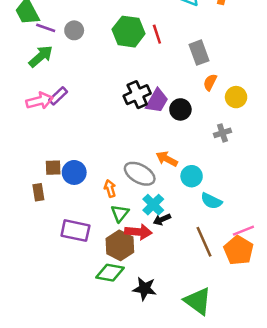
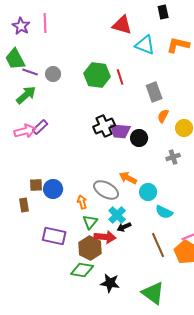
purple trapezoid: (157, 101) -> (120, 131), turned 65

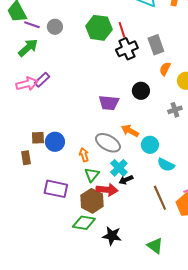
black cross: (104, 126) -> (127, 49), moved
purple trapezoid: (120, 131) -> (109, 103), moved
green triangle: (153, 293) -> (155, 246), size x0.7

